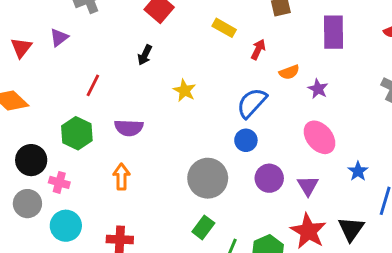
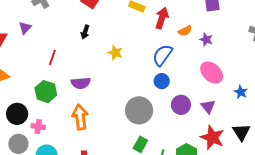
red arrow: (258, 49) -> (162, 18), size x1.5
orange arrow: (121, 177) -> (80, 117), size x1.4

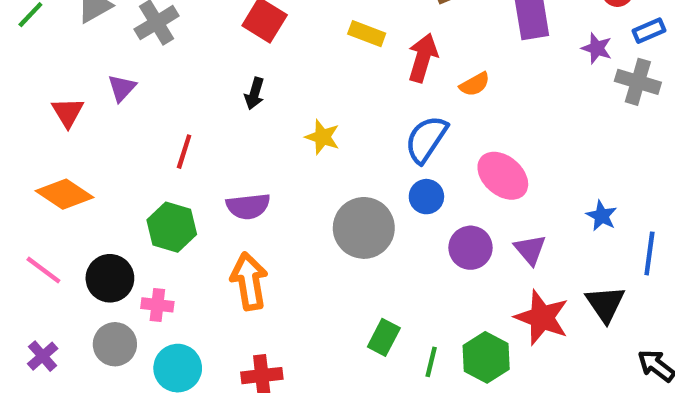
purple star: (206, 40) -> (597, 48), moved
pink ellipse: (212, 72) -> (503, 176), moved
gray circle: (139, 110) -> (364, 228), moved

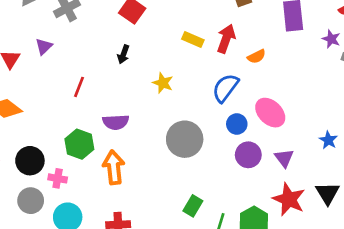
yellow rectangle: (367, 34) -> (193, 39), moved
blue circle: (426, 197) -> (237, 124), moved
green hexagon: (172, 227) -> (79, 144), moved

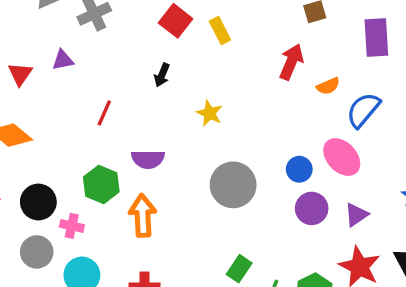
yellow rectangle: (193, 39) -> (220, 30), moved, turned 36
purple triangle: (44, 46) -> (63, 60), turned 30
blue semicircle: (225, 88) -> (363, 110), moved
purple triangle: (284, 158) -> (356, 215), turned 30

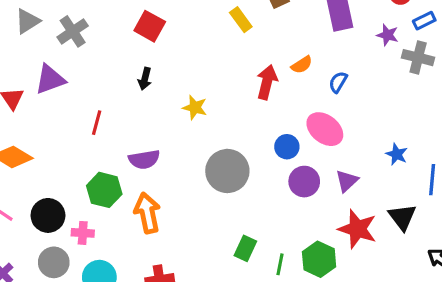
yellow rectangle: (220, 30) -> (241, 20), moved
purple triangle: (63, 60) -> (50, 79), size x1.5
red arrow: (291, 62) -> (267, 82), moved
blue semicircle: (363, 110) -> (338, 82), size x0.6

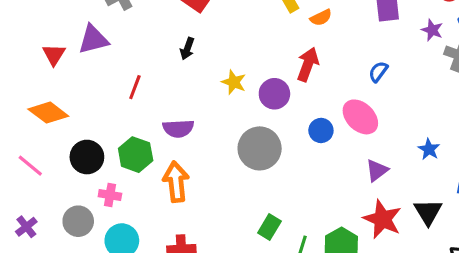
orange semicircle: (302, 65) -> (321, 18), moved
purple circle: (304, 182) -> (274, 94), moved
black circle: (48, 215) -> (87, 157), moved

